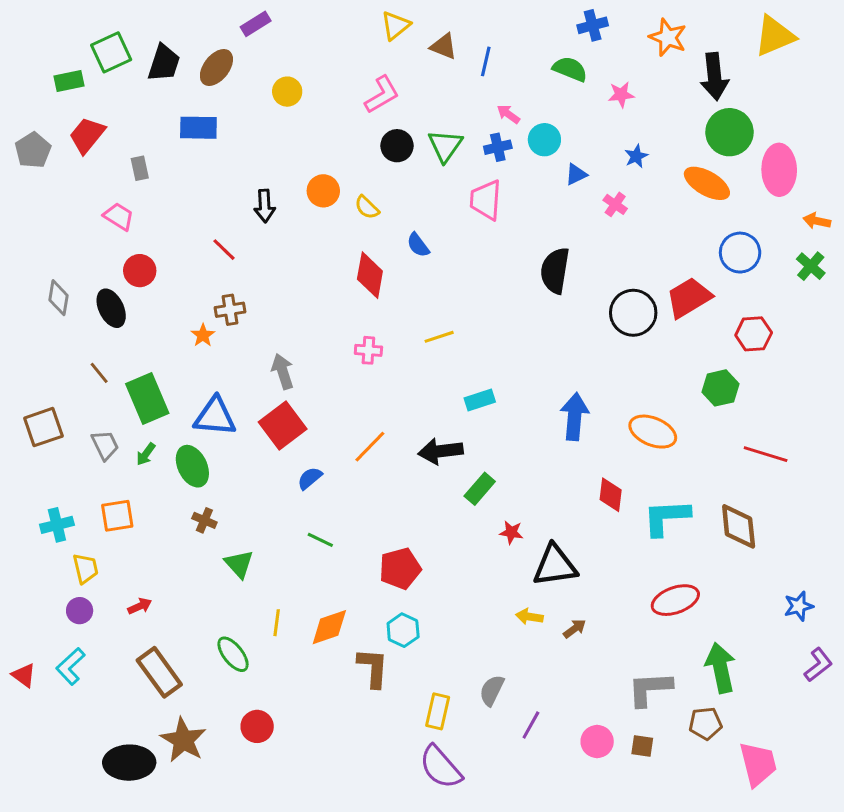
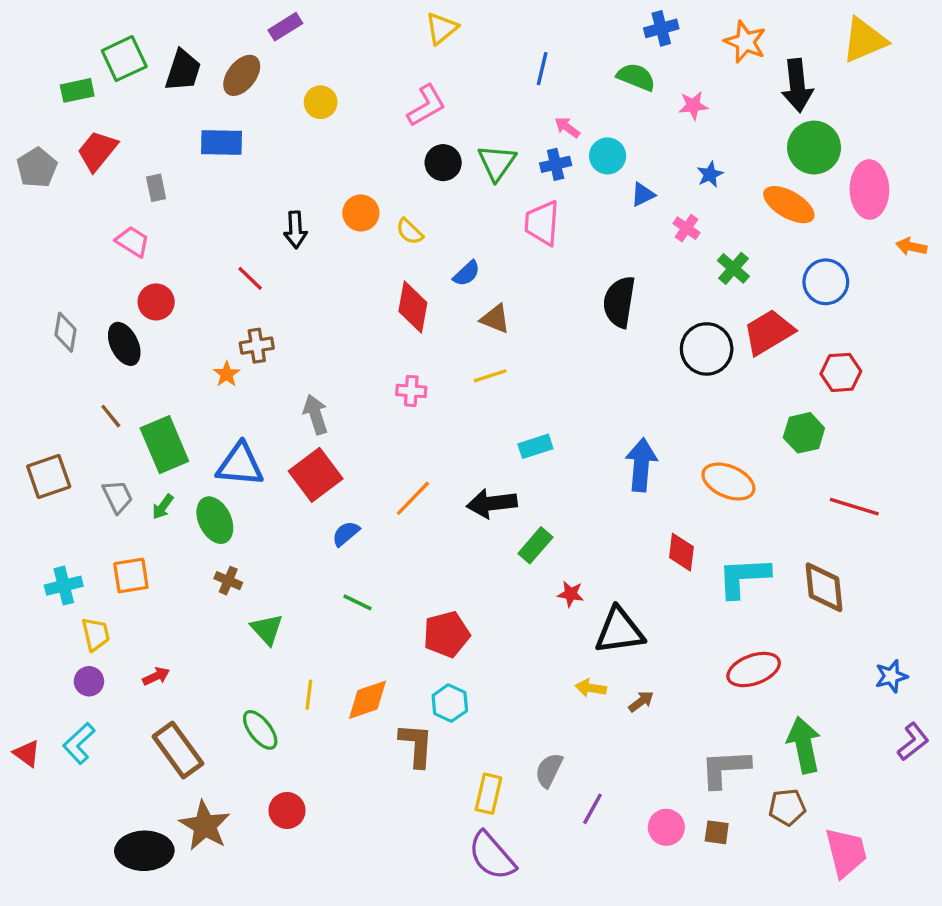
brown triangle: (444, 46) -> (495, 319), moved
blue semicircle: (418, 245) -> (467, 273), turned -96
green cross: (811, 266) -> (733, 268), moved

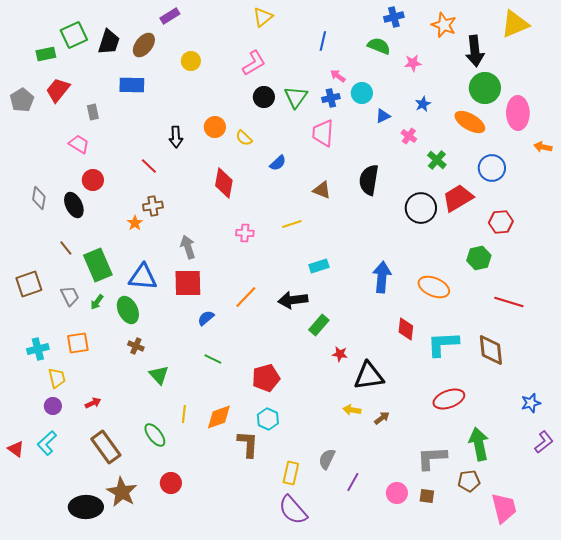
red diamond: (413, 307) -> (224, 183), moved
brown triangle: (495, 319) -> (322, 190), moved
red square: (316, 475) -> (188, 283), turned 36

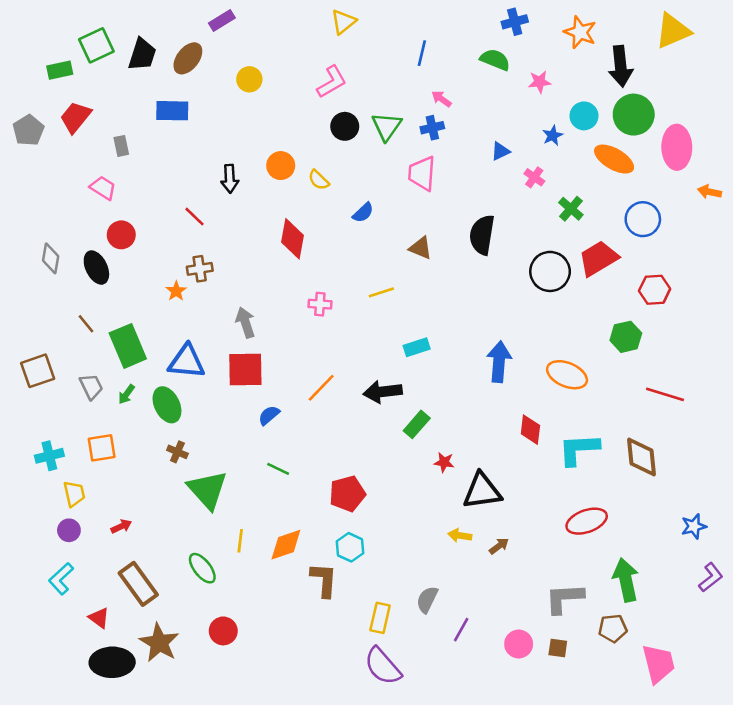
cyan circle: (362, 93) -> (584, 116), moved
green triangle: (159, 375) -> (208, 490), size x1.6
red triangle: (16, 449) -> (99, 618), moved

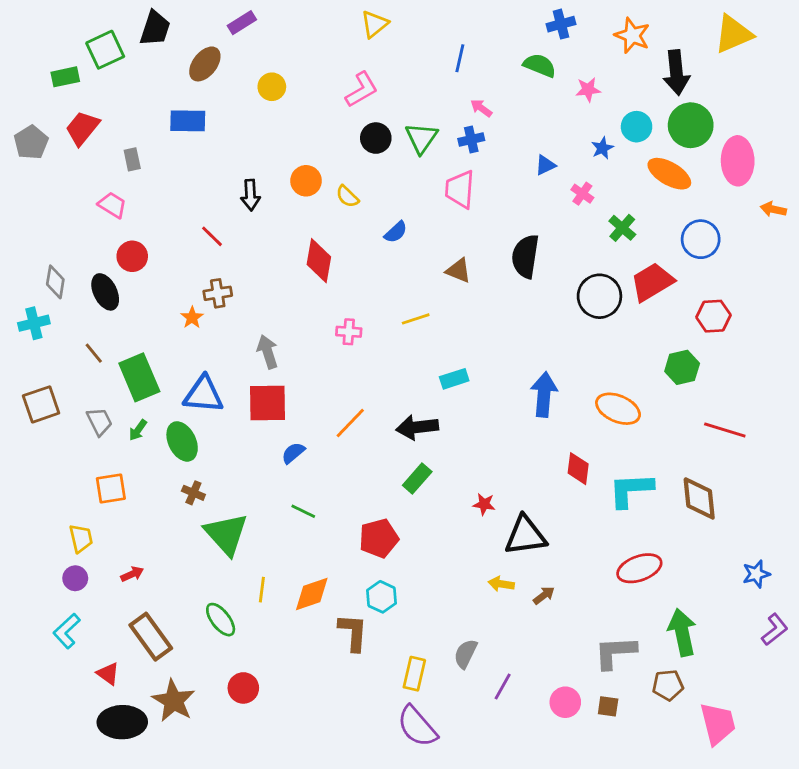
black trapezoid: (142, 54) -> (155, 28), moved
green rectangle: (417, 424) -> (417, 479), moved
cyan cross: (49, 456) -> (34, 323), moved

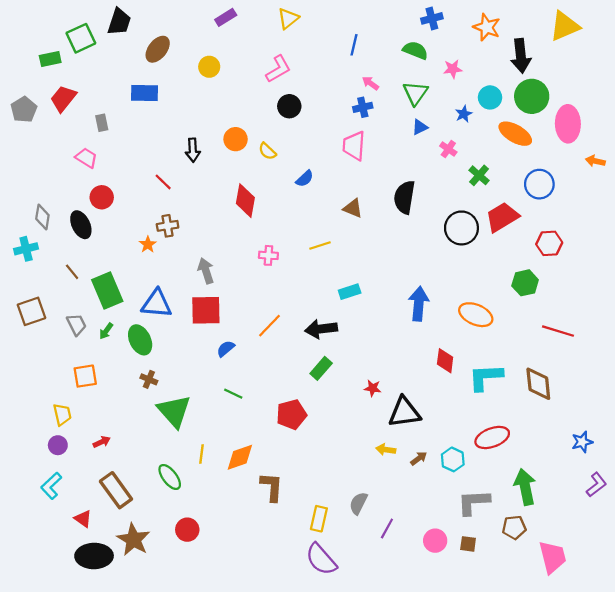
purple rectangle: (242, 23) -> (226, 17), moved
green triangle: (421, 138) -> (415, 93), moved
cyan hexagon: (382, 597) -> (453, 459), moved

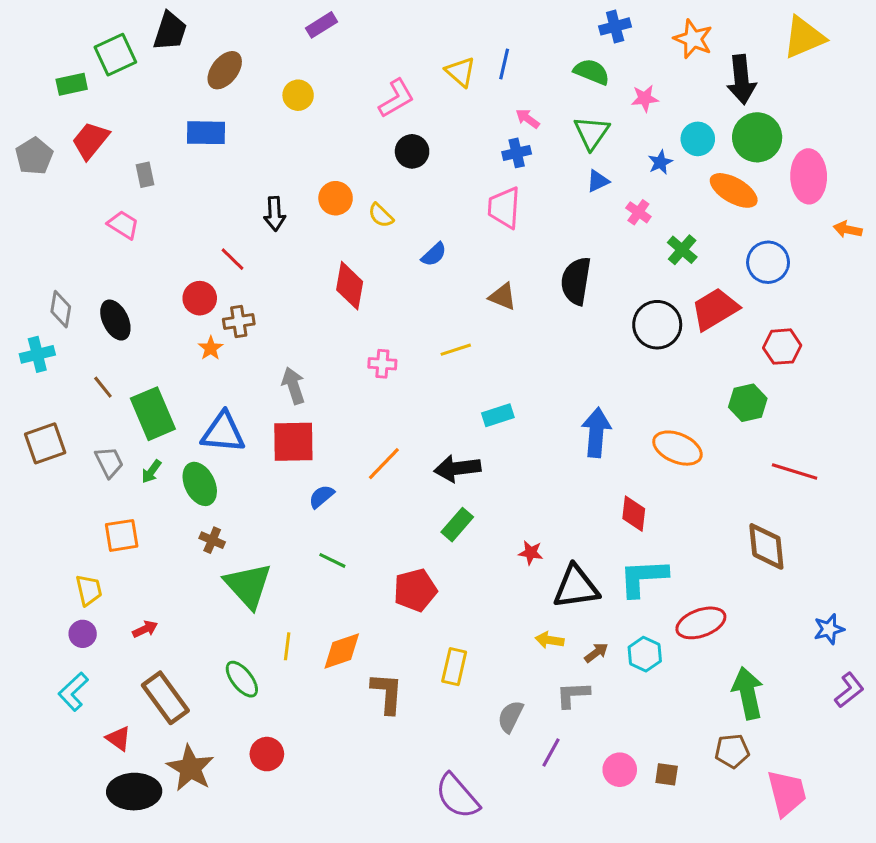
yellow triangle: (288, 18) -> (460, 72), moved, turned -40
red circle: (102, 197) -> (200, 298), moved
cyan L-shape: (486, 377) -> (643, 578), moved
gray L-shape: (474, 502) -> (573, 695), moved, size x0.7
yellow rectangle: (319, 519) -> (454, 667), moved

